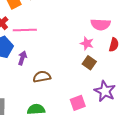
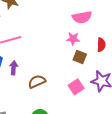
red semicircle: (114, 45) -> (101, 45), moved
pink square: (78, 103) -> (76, 87), moved

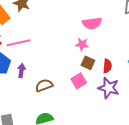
red semicircle: (101, 45) -> (107, 66), moved
pink square: (76, 87) -> (79, 81), moved

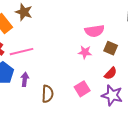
brown square: (88, 63) -> (111, 48), moved
red semicircle: (107, 66) -> (111, 73), turned 40
brown semicircle: (44, 85) -> (48, 94), turned 114

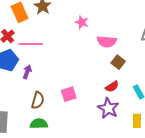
pink star: (85, 52) -> (82, 22), moved
pink square: (82, 89) -> (69, 94), moved
brown semicircle: (48, 94) -> (38, 100), moved

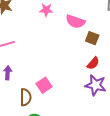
pink semicircle: (107, 42) -> (75, 22), turned 30
pink square: (69, 94) -> (44, 85), moved

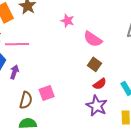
brown square: (92, 38) -> (94, 64), moved

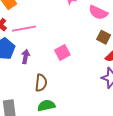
pink square: (47, 93) -> (62, 53), moved

